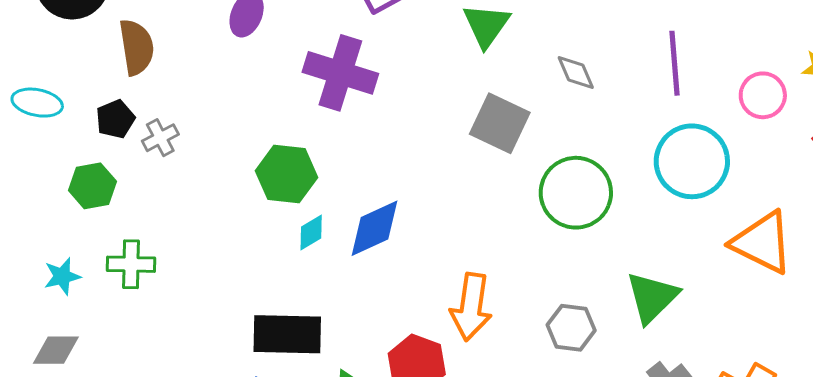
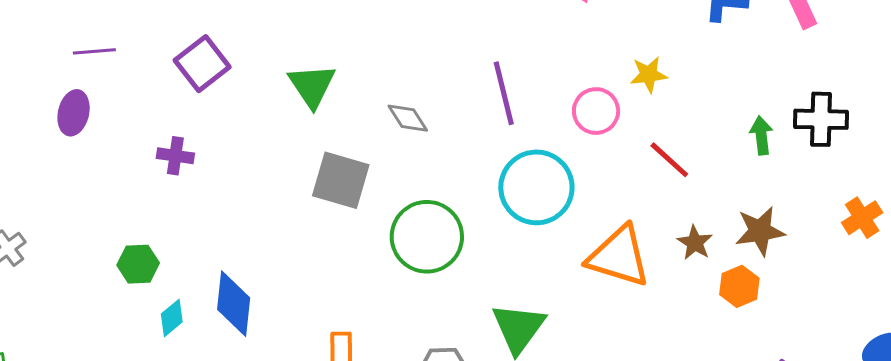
purple cross: (340, 73) -> (175, 156), size x0.5
green hexagon: (286, 174) -> (138, 264), size x0.7
blue diamond: (374, 228) -> (234, 304), turned -50

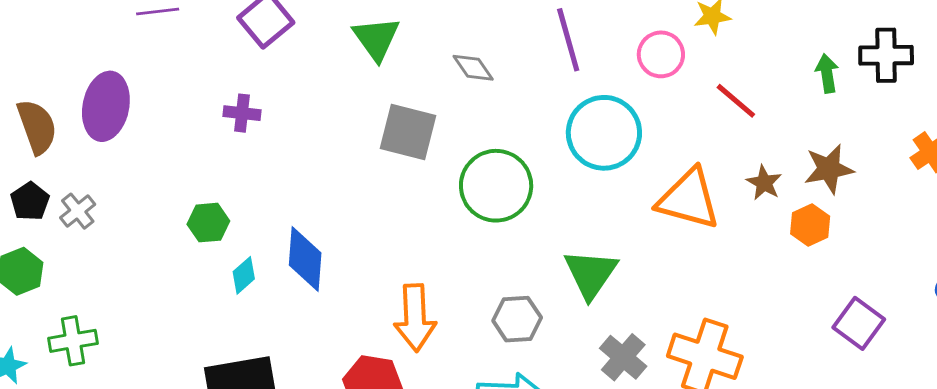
purple ellipse: (74, 113) -> (106, 106), moved, size x1.5

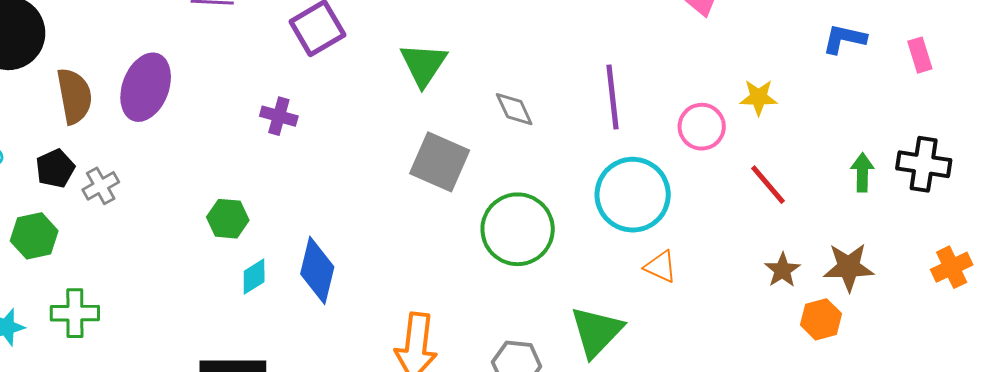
orange triangle: (689, 199) -> (661, 267), moved, size x0.5

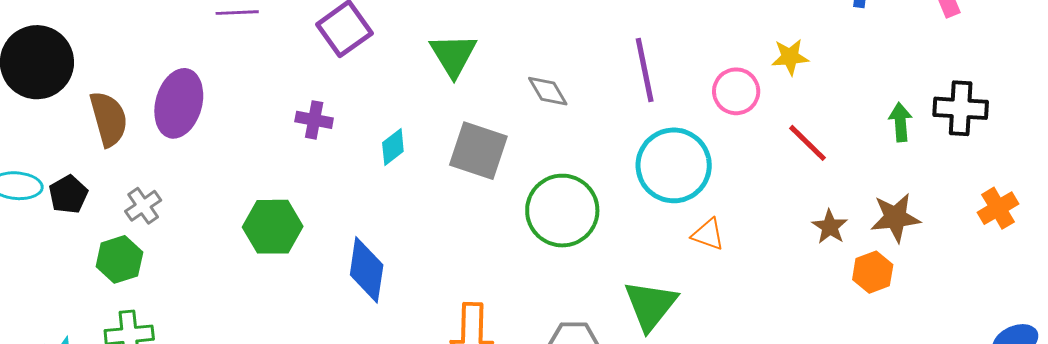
black pentagon: (55, 169) -> (68, 194), moved
green hexagon: (228, 219) -> (273, 227), size x1.4
green hexagon: (34, 236) -> (119, 259), moved
cyan diamond: (254, 276) -> (393, 147), moved

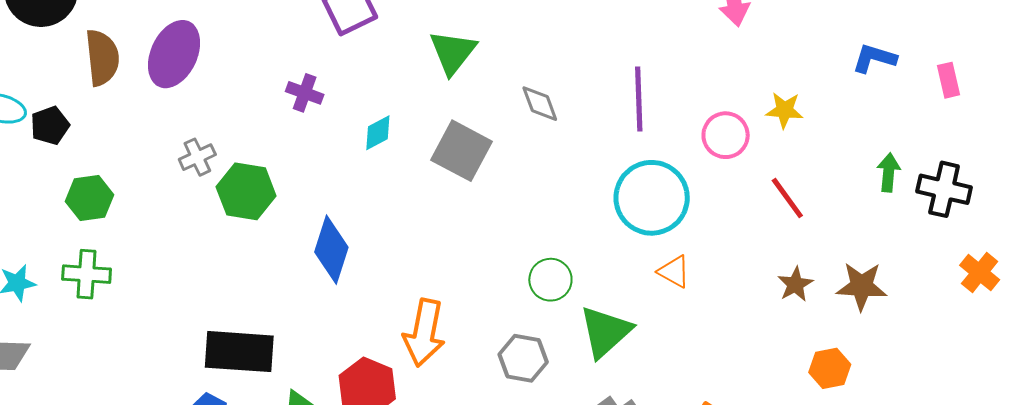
green arrow: (900, 122) -> (889, 172), moved
gray cross: (143, 206) -> (197, 157), moved
orange cross: (998, 208) -> (980, 272), moved, turned -30
green circle: (562, 211) -> (550, 280), moved, size x0.6
orange hexagon: (873, 272) -> (830, 368), moved

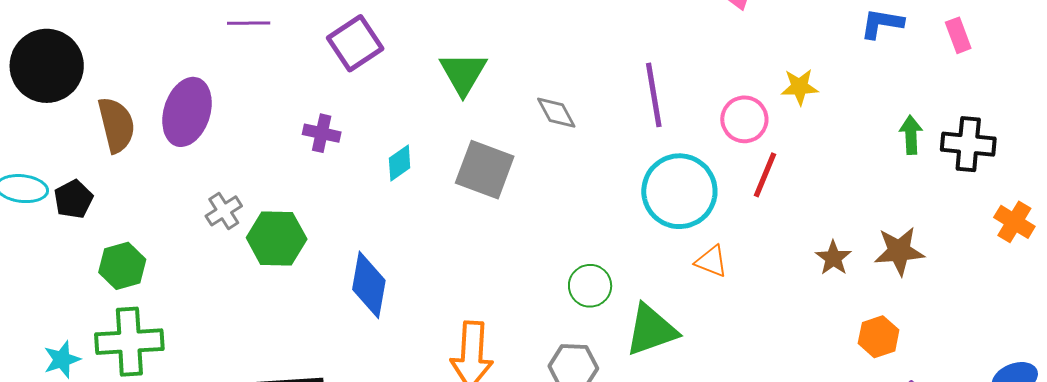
red line: (787, 198) -> (765, 175), moved, turned 66
green cross: (87, 274) -> (129, 342), size x1.4
green triangle: (605, 332) -> (651, 330), turned 30

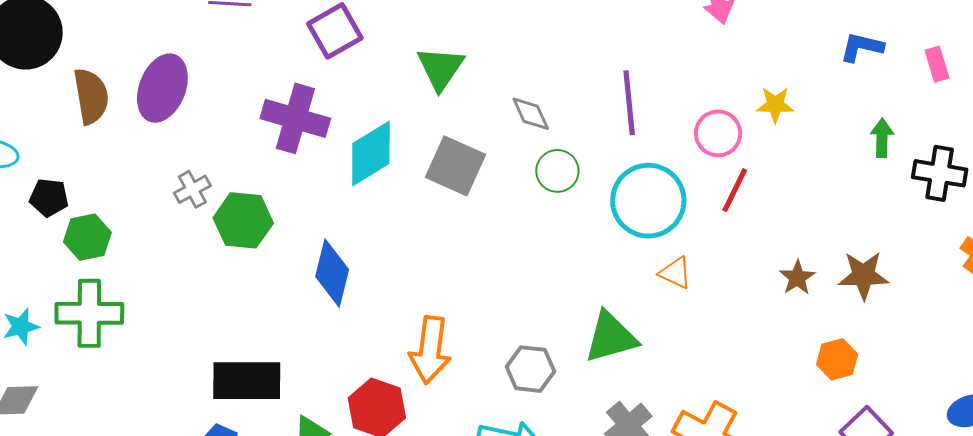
purple cross: (322, 133) -> (295, 118), size x1.8
green arrow: (911, 135) -> (882, 138), moved
cyan diamond: (400, 163) -> (371, 153), size x1.8
black pentagon: (73, 199) -> (49, 198), moved, turned 30
green circle: (590, 286) -> (557, 171), moved

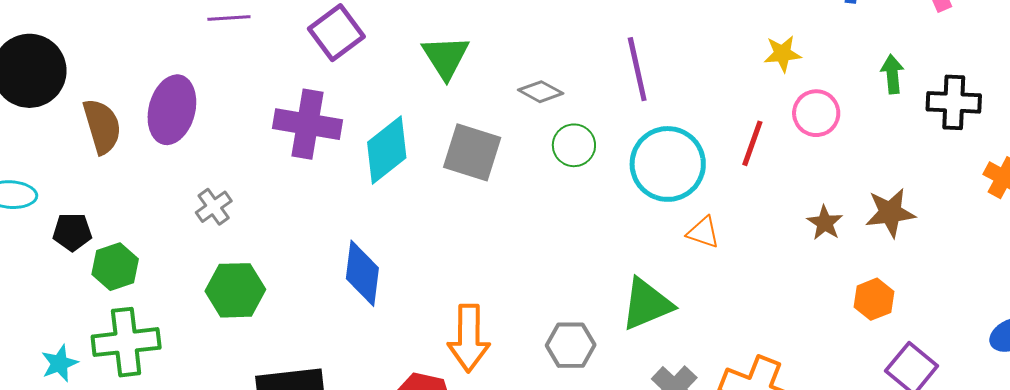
gray diamond: (531, 114) -> (541, 92), turned -30
pink circle: (718, 133) -> (816, 113), moved
green hexagon: (243, 220) -> (235, 290), moved

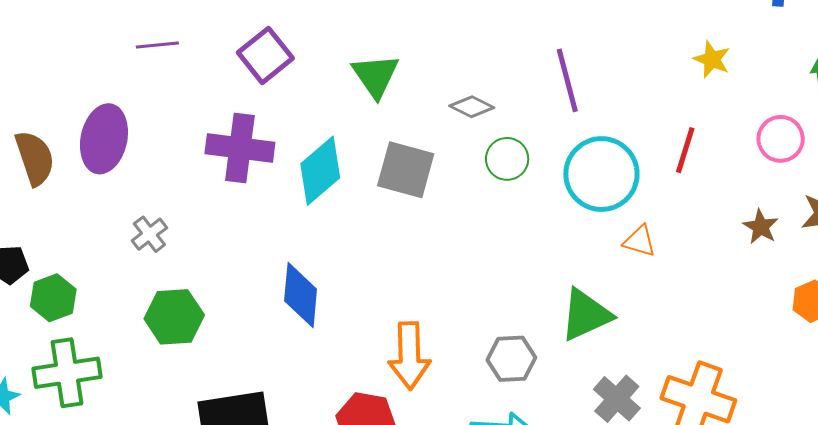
yellow star: (782, 54) -> (712, 59), turned 30
pink circle: (816, 113) -> (781, 139), moved

